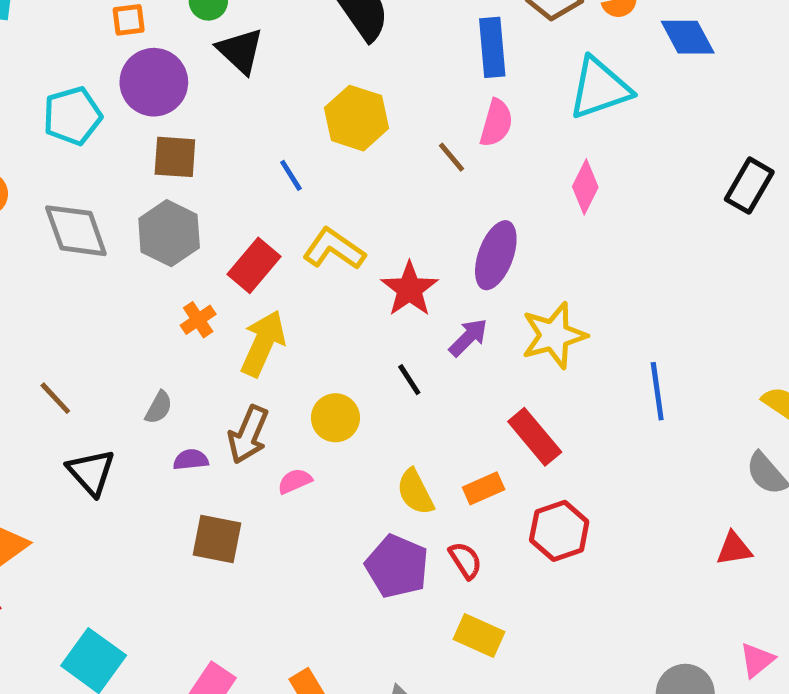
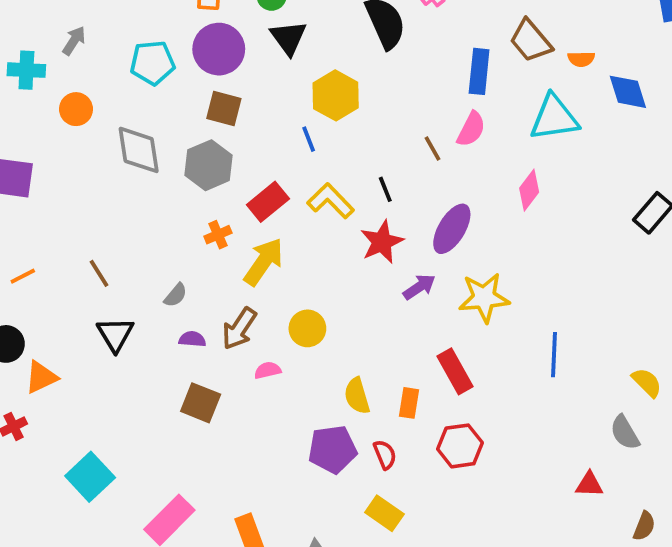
yellow hexagon: (356, 118) -> (336, 95), moved
black line: (409, 380) -> (385, 189), moved
orange rectangle: (484, 488) -> (409, 403), turned -68
purple pentagon: (397, 566) -> (333, 449), turned 30

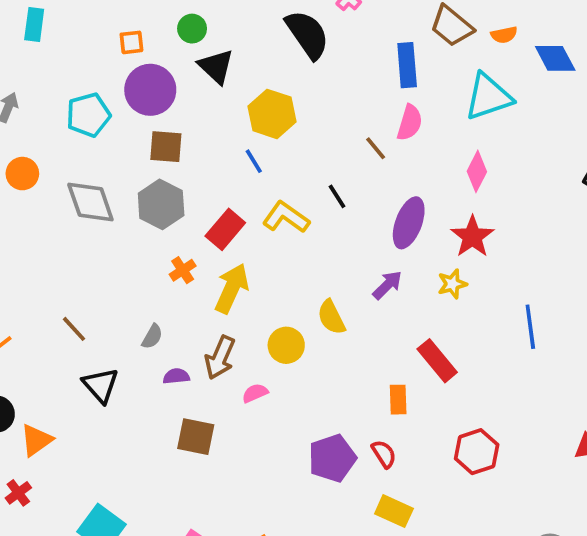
red star: (382, 242) -> (472, 237), moved
yellow star: (484, 298) -> (452, 284), size x0.6
yellow semicircle: (357, 396) -> (331, 317), moved
red hexagon: (460, 446) -> (477, 452), moved

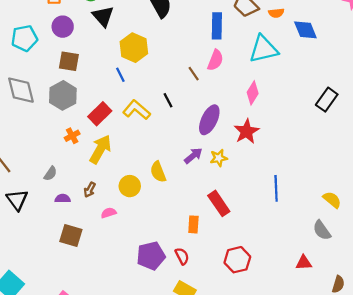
purple circle: (150, 90) -> (63, 27), size x0.7
yellow star: (452, 284) -> (219, 158), moved
brown arrow: (220, 358) -> (90, 190), size x0.6

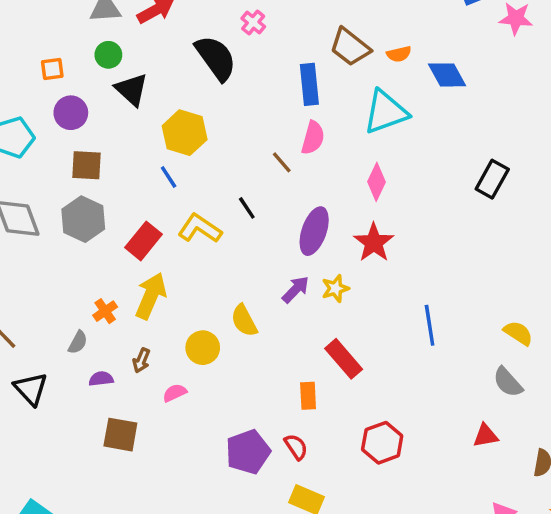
orange cross: (72, 136) -> (105, 311), moved

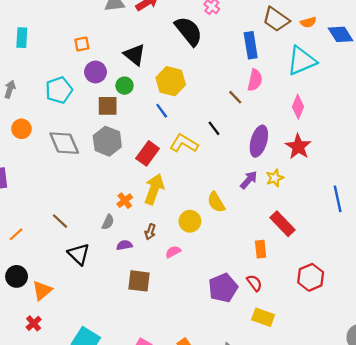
green circle: (108, 55) -> (124, 86), moved

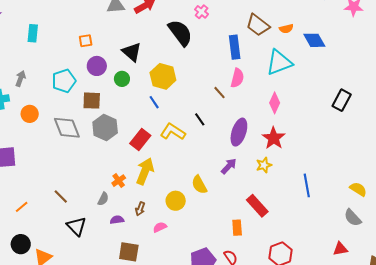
brown square: (108, 106) -> (92, 101), moved
yellow star: (275, 178) -> (264, 165), moved

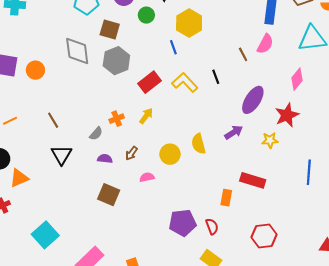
orange circle: (30, 114) -> (35, 70), moved
yellow arrow: (145, 171) -> (146, 116), size x0.6
red rectangle: (257, 206) -> (253, 180), turned -45

